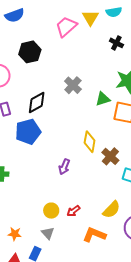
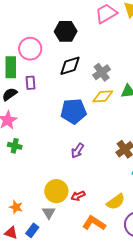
black diamond: (37, 102) -> (70, 66), moved
blue pentagon: (28, 132) -> (74, 111), moved
yellow diamond: (90, 142) -> (103, 96), moved, turned 65
yellow circle: (51, 211) -> (56, 191), size x1.5

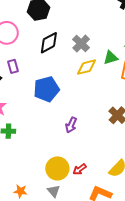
blue pentagon: (74, 111) -> (46, 89), moved

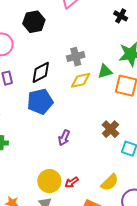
black diamond: (49, 43) -> (41, 72), moved
gray cross: (81, 44) -> (76, 57), turned 30

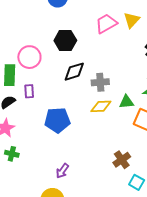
black diamond: (41, 72) -> (74, 72), moved
purple arrow: (64, 138) -> (62, 171), moved

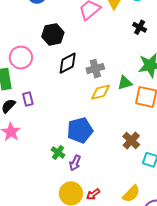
purple rectangle: (29, 91) -> (28, 99), moved
blue pentagon: (57, 120) -> (80, 130), moved
green cross: (12, 154) -> (58, 152), moved, turned 32

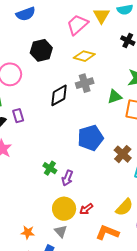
black diamond: (68, 63) -> (59, 95), moved
yellow diamond: (101, 92) -> (84, 56), moved, turned 30
blue pentagon: (80, 130) -> (90, 138), moved

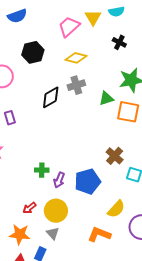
blue pentagon: (90, 138) -> (88, 181), moved
green cross: (50, 168) -> (42, 170), turned -32
red arrow: (86, 209) -> (29, 208), moved
orange star: (28, 232) -> (20, 234), size x1.5

